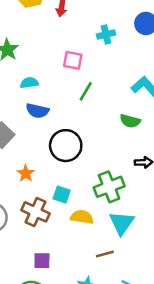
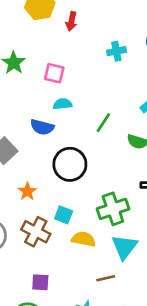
pink square: (73, 60) -> (54, 73), moved
cyan semicircle: (29, 83) -> (63, 104), moved
green line: (86, 91) -> (103, 123), moved

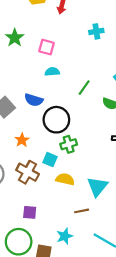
blue semicircle: (42, 127) -> (34, 100), moved
green cross: (113, 209) -> (69, 144), moved, size x0.7

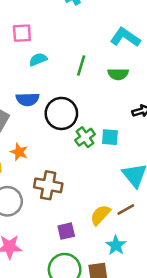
orange star: (22, 140) -> (19, 152), moved
cyan square: (50, 160) -> (110, 137), moved
yellow semicircle: (65, 179) -> (100, 215), moved, turned -42

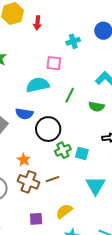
pink square: (22, 33) -> (54, 63), moved
cyan semicircle: (38, 59) -> (38, 85), size x1.6
orange star: (19, 152) -> (24, 160), moved
brown line: (126, 209) -> (53, 179), moved

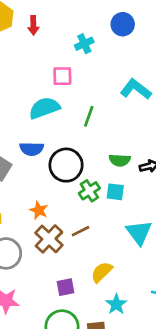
green semicircle: (96, 107) -> (120, 160), moved
brown cross: (29, 182) -> (49, 239), turned 30

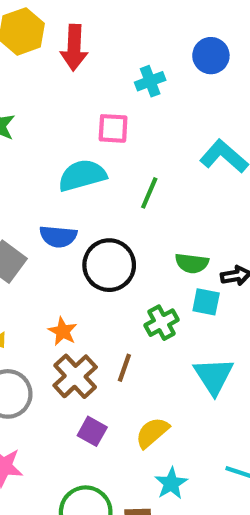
red arrow: (33, 25) -> (74, 48), size x1.5
green cross: (89, 191) -> (162, 323), moved
cyan square: (115, 192) -> (206, 302), moved
brown line: (81, 231) -> (124, 368), turned -48
purple square: (65, 287) -> (92, 431), moved, turned 36

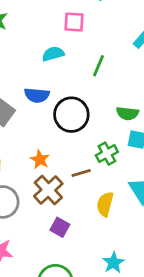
cyan semicircle: (82, 175) -> (53, 54), size x0.7
brown line: (124, 368) -> (81, 173), moved, turned 54
yellow semicircle: (152, 433) -> (105, 204), moved, turned -35

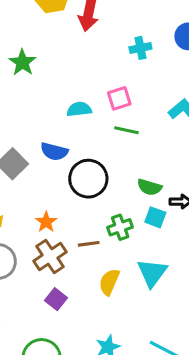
pink square: (74, 22) -> (119, 98), moved, turned -30
green line: (99, 66) -> (126, 130), turned 70

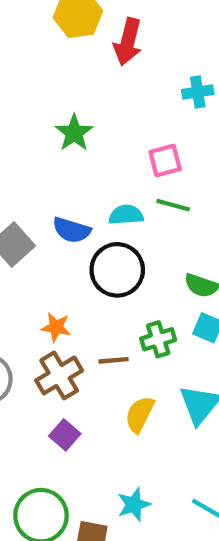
green star: (22, 62) -> (74, 133), moved
cyan semicircle: (79, 109) -> (126, 215), moved
orange star: (46, 222) -> (56, 327), turned -30

